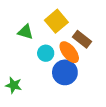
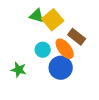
green triangle: (25, 32) -> (37, 16), moved
green star: (14, 85) -> (19, 70), moved

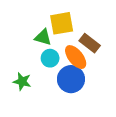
green triangle: (37, 16) -> (43, 37), moved
yellow square: (53, 20) -> (62, 23), turned 30

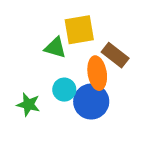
orange ellipse: (76, 57) -> (97, 73), turned 30
cyan circle: (50, 58) -> (64, 90), moved

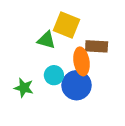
yellow square: (79, 30) -> (66, 25), turned 32
brown rectangle: (115, 55) -> (97, 46), turned -35

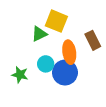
green triangle: (46, 40) -> (39, 34), turned -42
brown rectangle: (97, 46) -> (93, 40), moved, turned 60

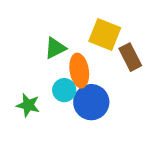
yellow square: (56, 21) -> (105, 35), moved
orange ellipse: (69, 52) -> (79, 71), moved

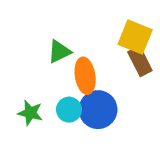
yellow square: (105, 35) -> (135, 37), moved
cyan circle: (64, 90) -> (69, 110), moved

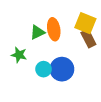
orange ellipse: (85, 76) -> (54, 29), moved
green star: (30, 113) -> (19, 55), moved

